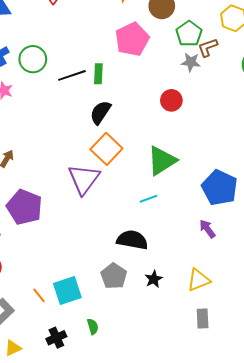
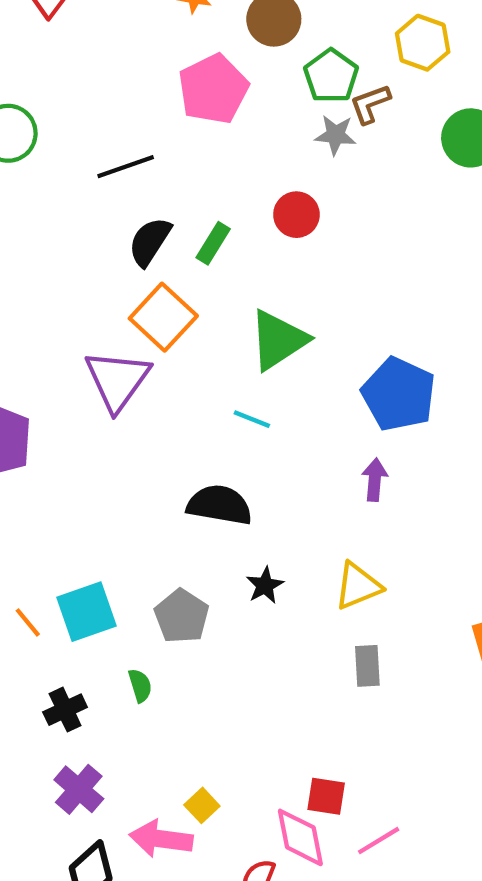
green rectangle: (98, 74) -> (213, 243), moved, turned 30
black line: (72, 75) -> (126, 167), moved
cyan line: (148, 199) -> (252, 419), turned 42
purple arrow: (207, 229) -> (375, 480), turned 42
gray pentagon: (114, 276) -> (182, 616), moved

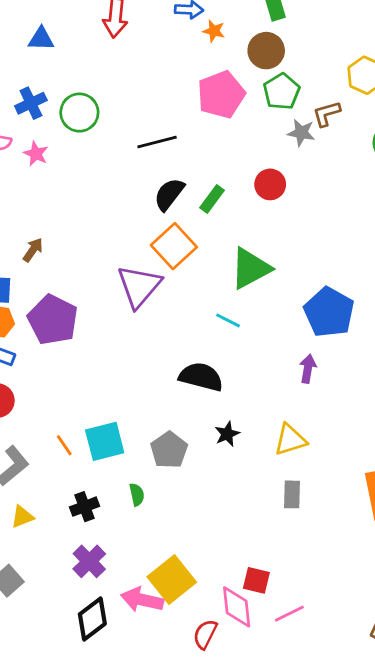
green pentagon: (331, 76) -> (282, 92), moved
yellow square: (202, 805) -> (172, 579), size x2.0

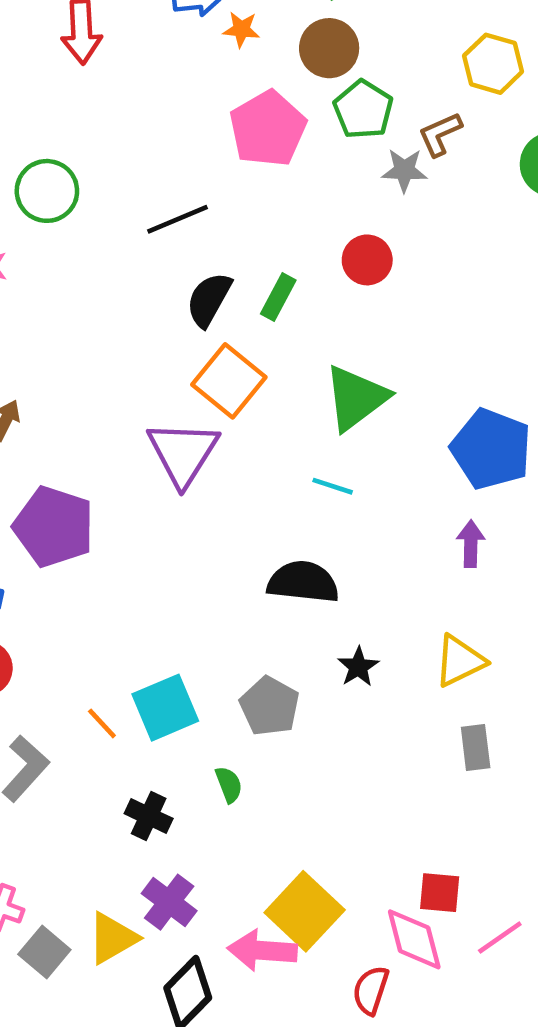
black cross: (84, 507) -> (149, 816), turned -36
yellow triangle: (22, 517) -> (113, 938), moved, size x1.4

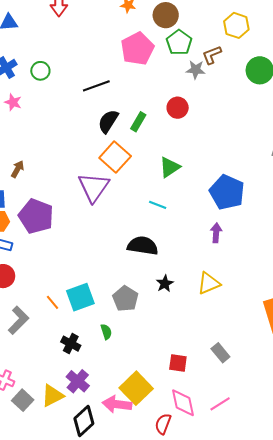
green circle: (47, 191) -> (40, 71), size x0.7
green triangle: (356, 398) -> (170, 167), size x0.7
gray rectangle: (476, 747) -> (220, 353), moved, turned -36
red square: (440, 893) -> (178, 363), moved

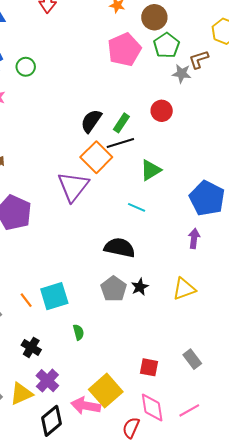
black line: (96, 86) -> (120, 143), moved
gray pentagon: (125, 299) -> (114, 289), moved
black cross: (71, 344) -> (31, 347), moved

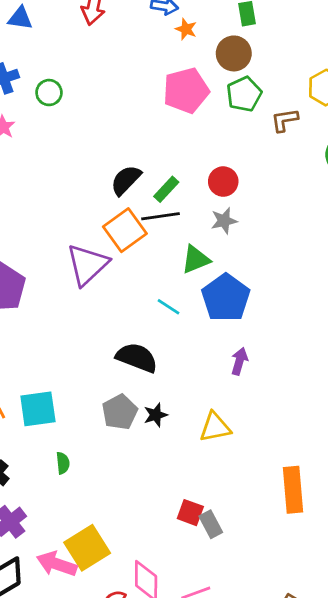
gray star: (182, 74) -> (224, 221), moved, turned -30
blue pentagon: (207, 198) -> (226, 298), moved
red square: (149, 367) -> (190, 513), moved

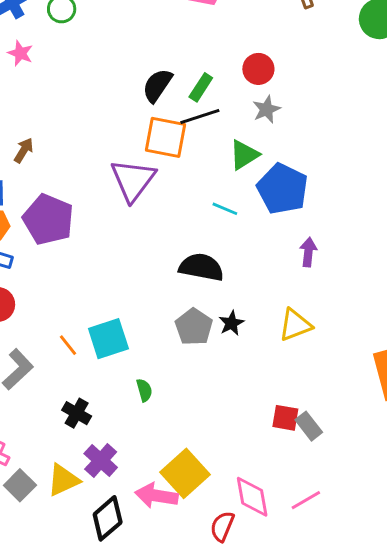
orange square: (125, 230) -> (166, 137), turned -33

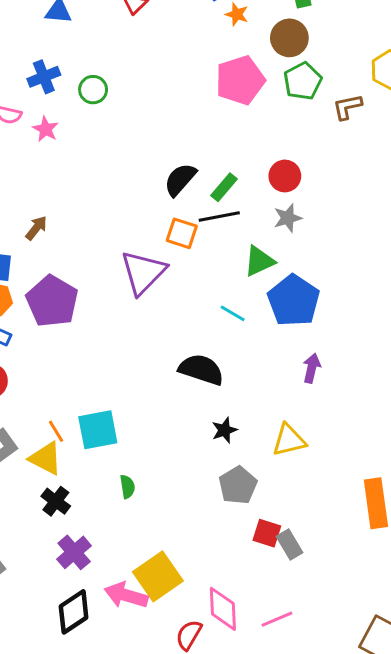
orange square: (166, 137) -> (182, 233), size x0.7
gray pentagon: (194, 327) -> (238, 485), moved
yellow triangle: (63, 480) -> (46, 458), moved, turned 45

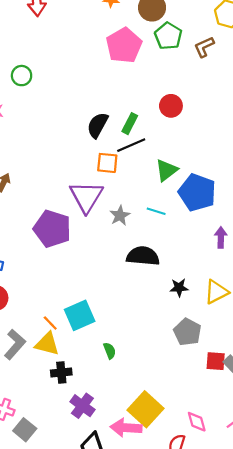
gray star: (288, 218) -> (120, 216), moved
purple pentagon: (52, 301) -> (52, 229), moved
black star: (224, 430) -> (179, 288), moved, turned 30
black cross: (56, 501) -> (61, 372), turned -30
pink diamond: (223, 609) -> (197, 422), size x0.7

